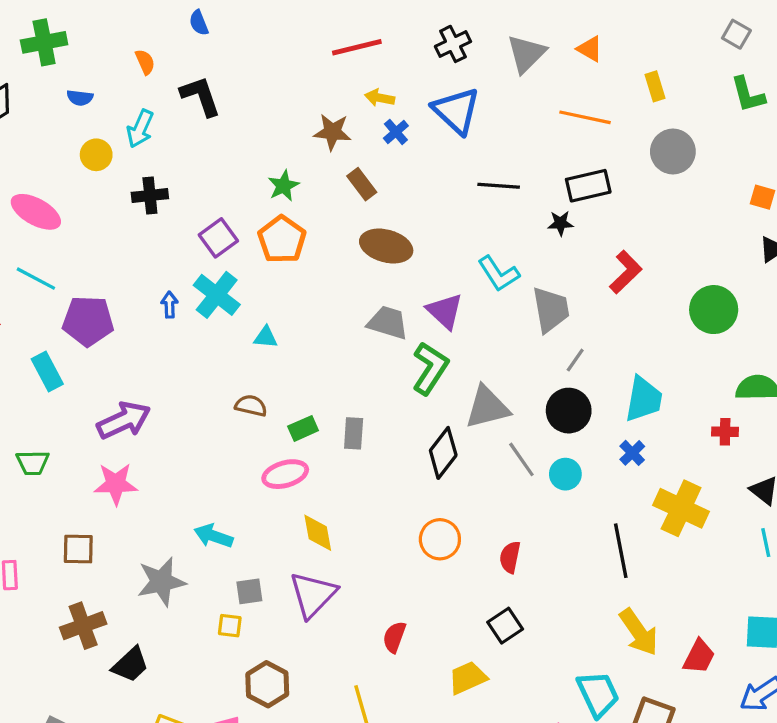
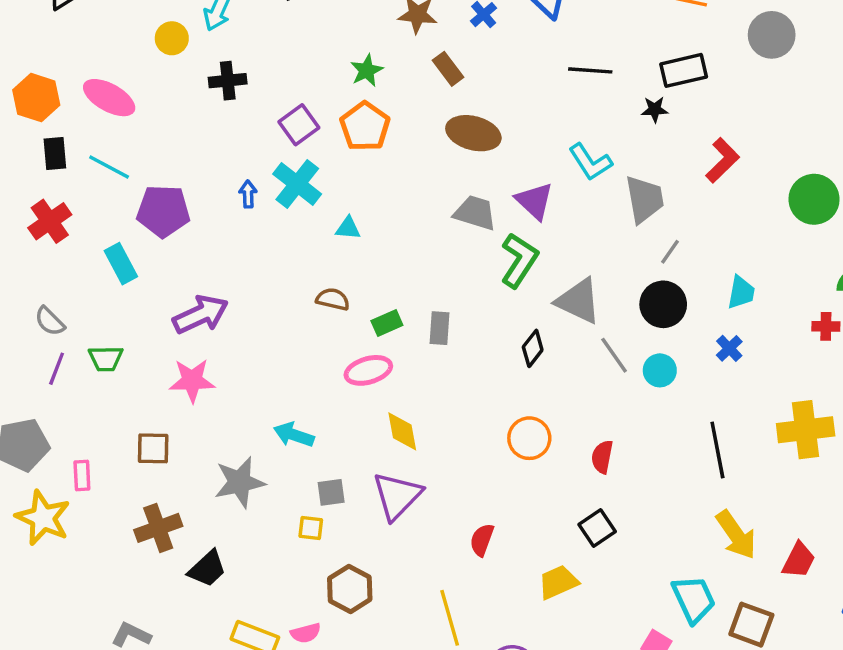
cyan trapezoid: (644, 399) -> (741, 292), size x0.7
gray triangle: (487, 407) -> (578, 301), turned 39
black diamond: (443, 453) -> (533, 348), size x0.7
yellow cross: (681, 508) -> (806, 430), moved, turned -32

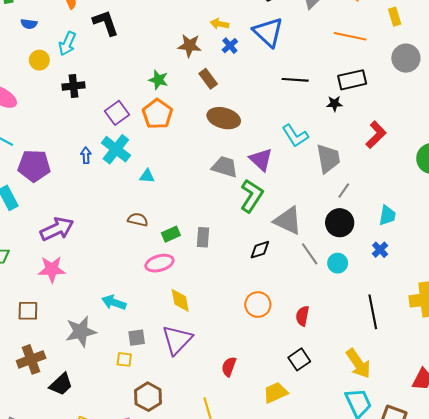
green star: (367, 70) -> (158, 80), turned -30
black diamond: (533, 348) -> (260, 250), turned 35
yellow arrow: (736, 535) -> (358, 364), moved

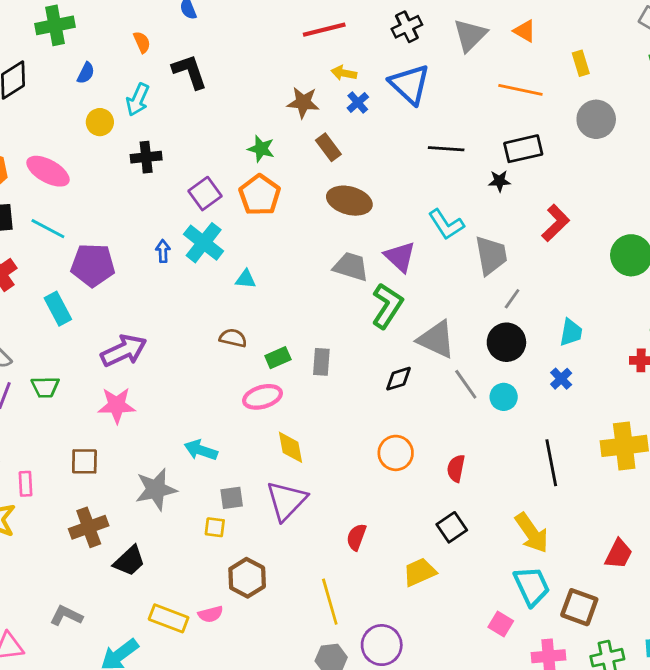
blue semicircle: (29, 24) -> (86, 73), turned -70

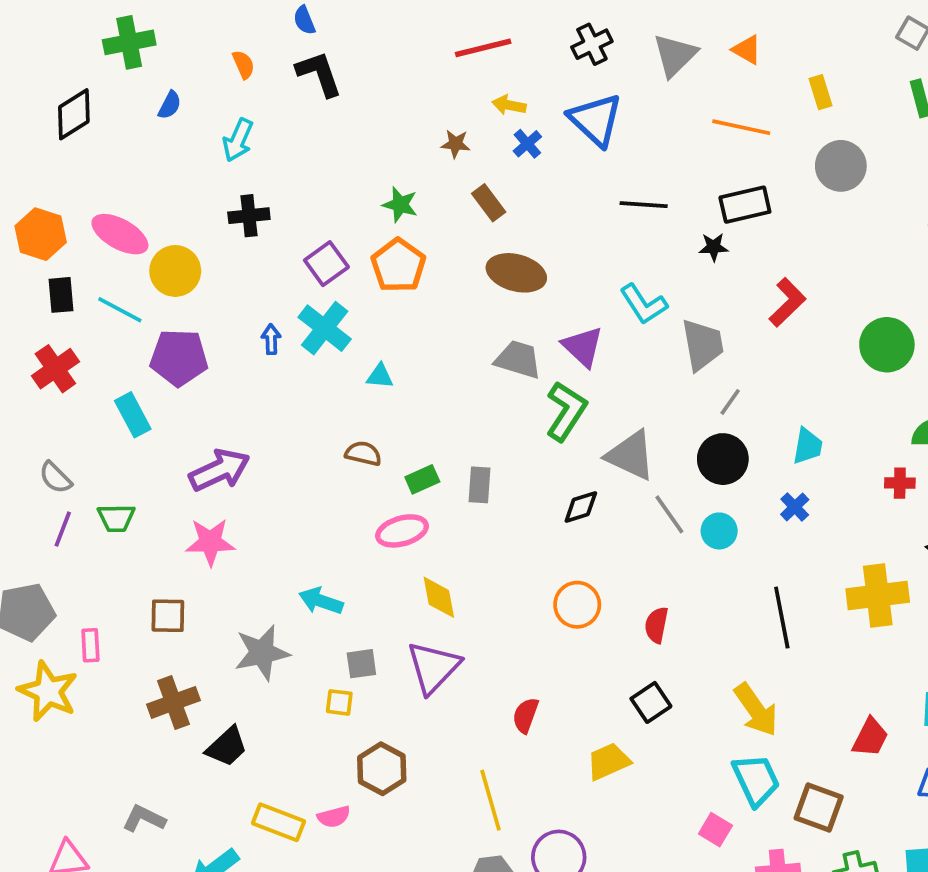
black L-shape: (190, 72) -> (319, 74), moved
brown star: (303, 102) -> (455, 144), size x0.7
yellow circle: (100, 122) -> (175, 271), moved, size x1.4

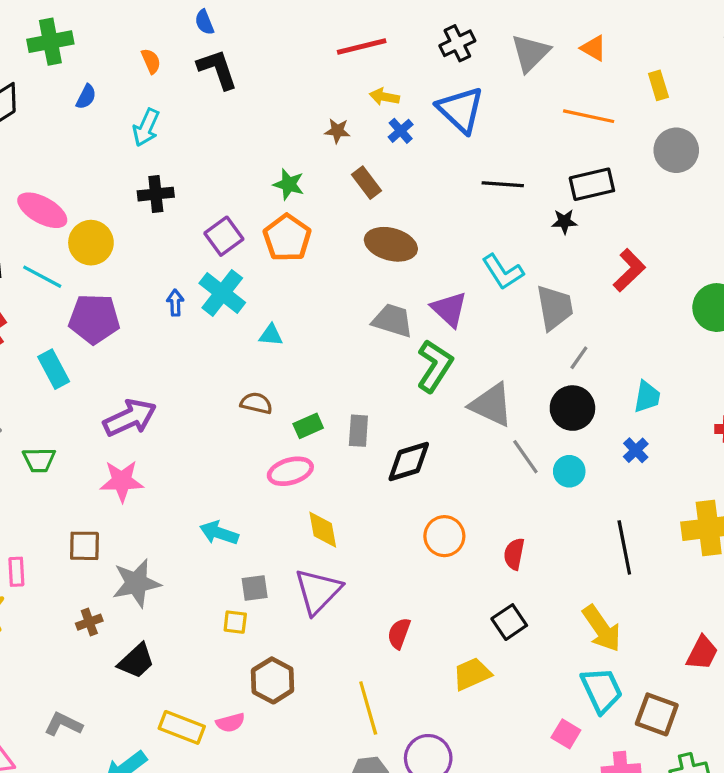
black diamond: (581, 507) -> (409, 462), moved, size x1.4
gray star: (262, 653) -> (136, 583), moved
brown cross: (173, 702) -> (89, 622), size x0.6

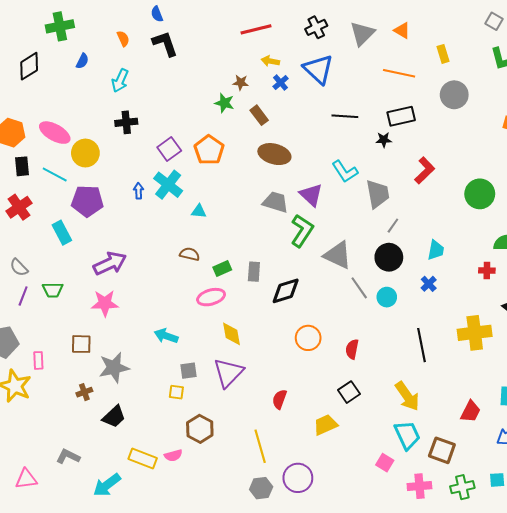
green star: (289, 184) -> (224, 103), moved

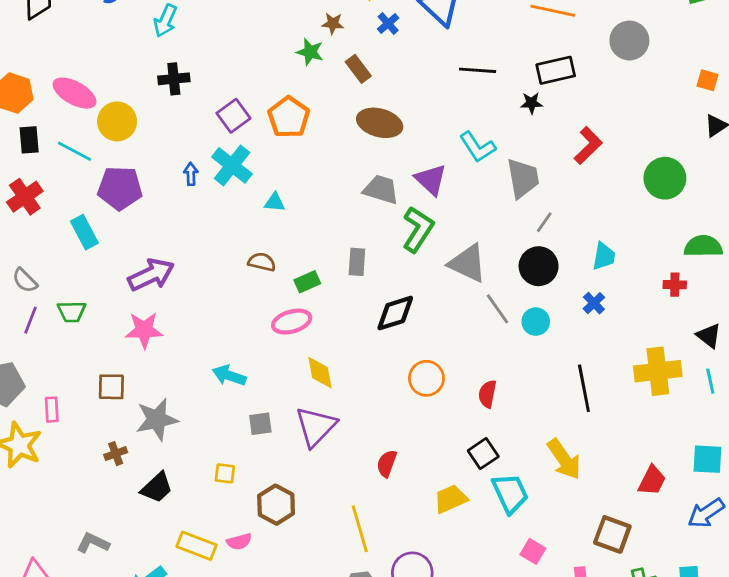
gray rectangle: (254, 272) -> (357, 262), moved
yellow square: (176, 392) -> (225, 473), moved
cyan trapezoid: (407, 435) -> (510, 493), moved

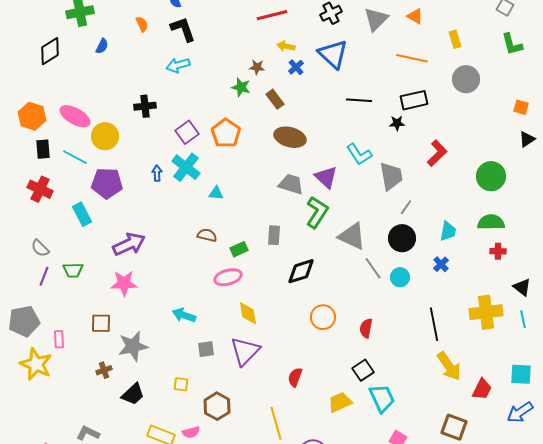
cyan arrow: (165, 21) -> (178, 65), moved, turned 50
red cross: (25, 197) -> (40, 189), turned -30
green semicircle: (703, 246) -> (491, 222), moved
yellow arrow: (564, 459) -> (449, 366), moved

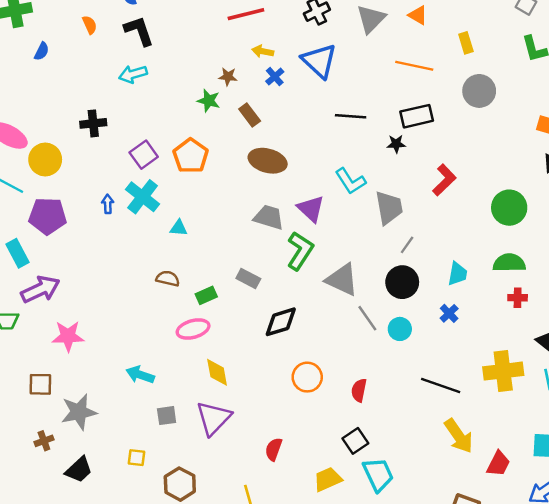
gray rectangle: (274, 235) -> (248, 279), turned -66
purple arrow: (129, 244) -> (40, 289), moved
black line: (434, 324) -> (441, 385), turned -60

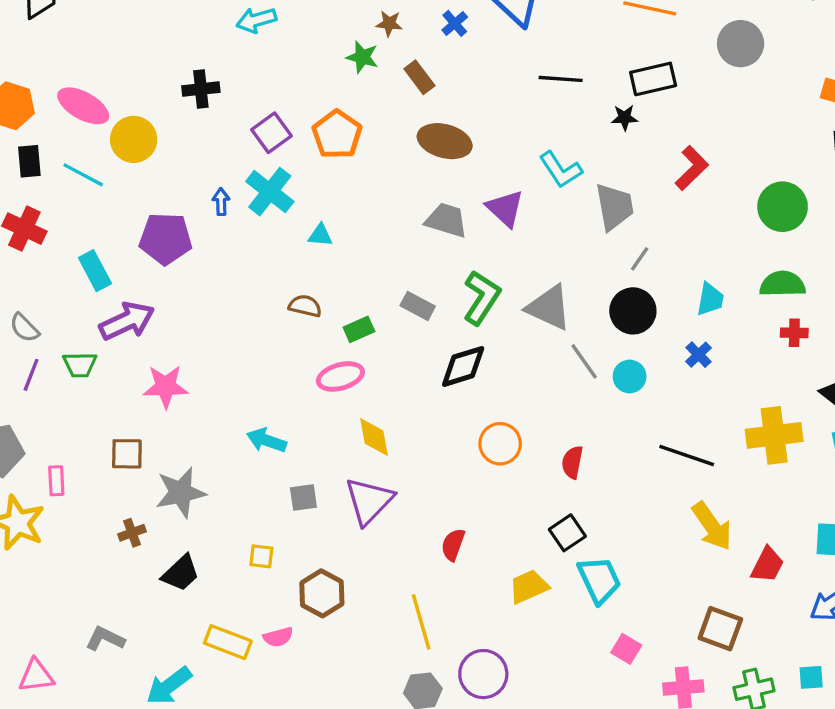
purple pentagon: (48, 216) -> (166, 239), moved
green L-shape: (300, 251) -> (482, 297), moved

